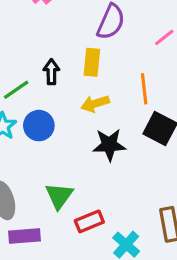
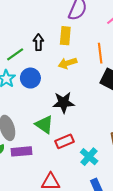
black star: (109, 145) -> (63, 103), moved
green triangle: (59, 196) -> (44, 125), turned -30

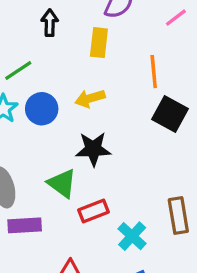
black arrow: (38, 42) -> (50, 23), moved
yellow arrow: (68, 63) -> (90, 98), moved

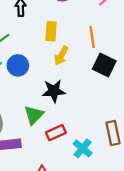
yellow rectangle: (99, 43) -> (51, 31), moved
yellow arrow: (90, 98) -> (61, 56), moved, turned -42
green triangle: (62, 183) -> (34, 115), turned 40

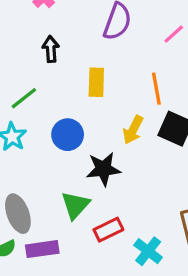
yellow arrow: (61, 56) -> (133, 130), moved
blue circle: (18, 65) -> (68, 135), moved

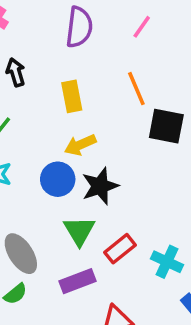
yellow arrow: (133, 130) -> (80, 145), moved, turned 52
blue circle: (68, 135) -> (58, 179), moved
purple rectangle: (42, 249) -> (77, 281), moved

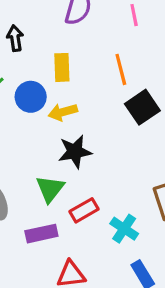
pink line: (142, 27) -> (134, 15), turned -55
black square: (166, 126) -> (142, 107), turned 36
blue circle: (58, 179) -> (31, 97), moved

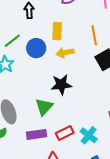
yellow arrow: (63, 112) -> (65, 53), moved
red rectangle: (84, 210) -> (65, 133), moved

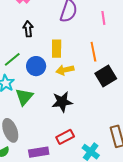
green triangle: (44, 107) -> (24, 97), moved
red rectangle: (65, 133) -> (65, 137), moved

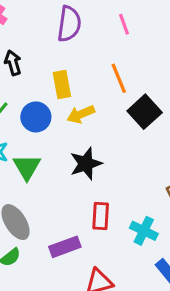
red rectangle: (65, 137) -> (101, 216), turned -48

